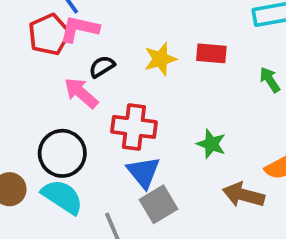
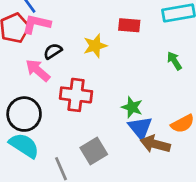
red rectangle: (211, 53) -> (129, 25), moved
blue triangle: (143, 172) -> (140, 128), moved

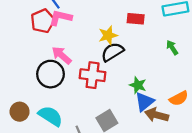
black semicircle: (53, 51) -> (112, 52), moved, size x1.5
black circle: (24, 114) -> (50, 74), moved
blue triangle: (140, 128) -> (144, 102), turned 30

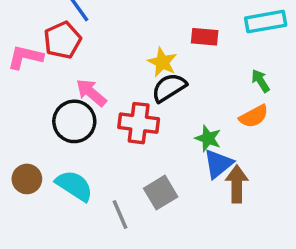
pink L-shape: (60, 18) -> (25, 57), moved
yellow star: (108, 35) -> (162, 62), turned -30
orange semicircle: (179, 98) -> (254, 116), moved
brown arrow: (157, 115) -> (237, 184), turned 75

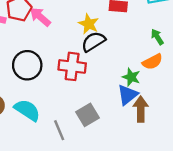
pink arrow: (91, 93) -> (40, 17), moved
green star: (208, 138) -> (131, 77), moved

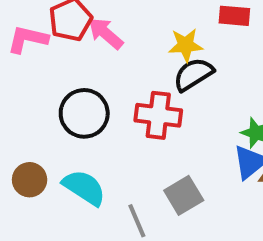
yellow star: (89, 24) -> (186, 45), turned -30

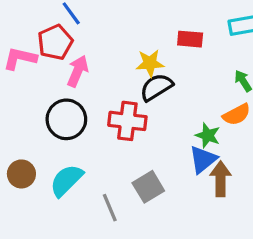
pink arrow: (106, 33) -> (78, 71), moved, turned 72
cyan semicircle: (84, 188) -> (66, 180), turned -78

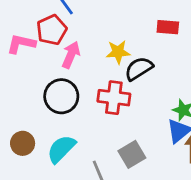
yellow star: (150, 63) -> (118, 52), moved

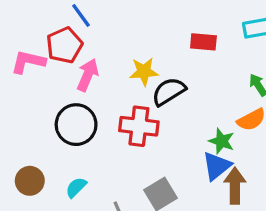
cyan semicircle: (61, 149) -> (76, 187), size x0.6

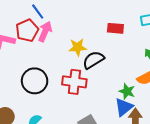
pink arrow: (88, 75) -> (45, 32), moved

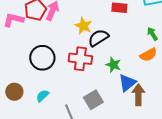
yellow star: (78, 47) -> (83, 26), turned 30
green star: (127, 91) -> (113, 65), moved

